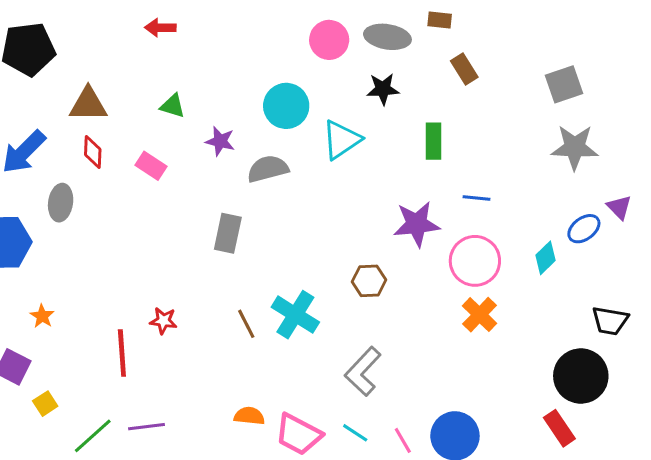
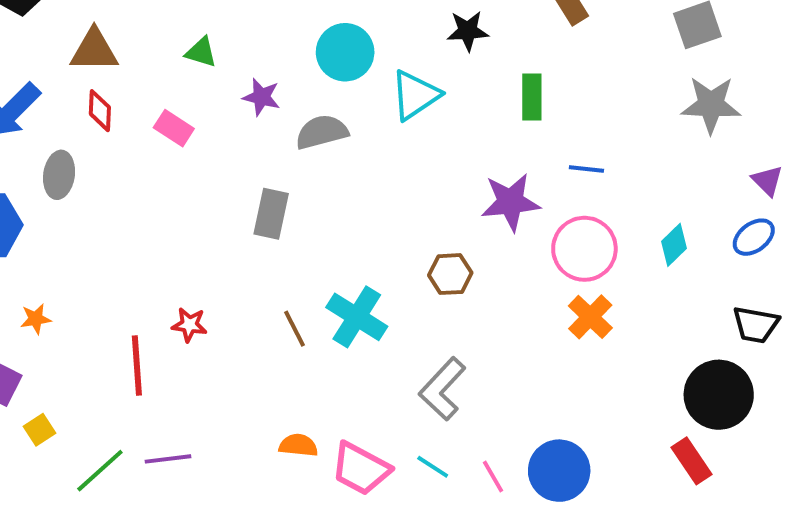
blue ellipse: (584, 229) -> (754, 237), moved
orange star: (42, 316) -> (36, 319), turned 30

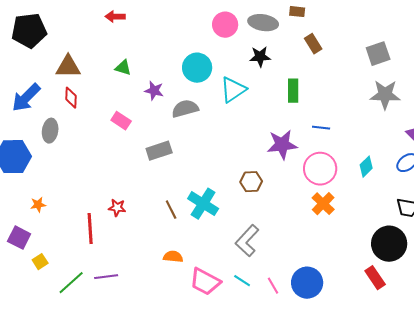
pink rectangle: (174, 128) -> (121, 121), moved
gray rectangle: (271, 214) -> (159, 151), turned 60
orange semicircle: (298, 445) -> (173, 257), moved

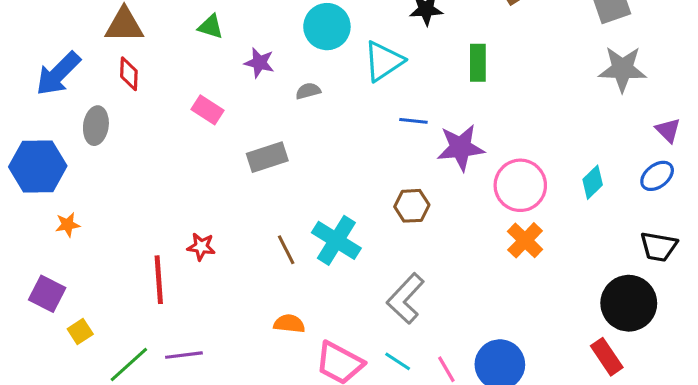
gray semicircle: (185, 109) -> (308, 91), size x0.6
blue line: (321, 128) -> (413, 121), moved
orange star: (38, 205) -> (68, 225), moved

